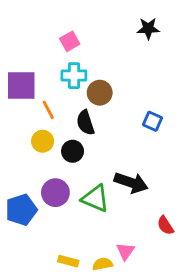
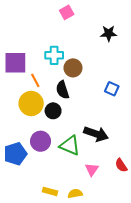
black star: (148, 28) -> (109, 33), moved
pink square: (70, 41) -> (67, 12), moved
yellow circle: (43, 141) -> (31, 103), size x1.5
pink triangle: (125, 251) -> (92, 169), moved

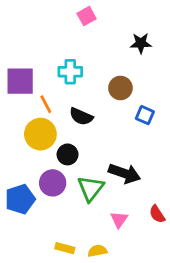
brown circle: (73, 68) -> (120, 88), moved
black semicircle: (62, 90) -> (81, 116), turned -48
black circle: (53, 111) -> (68, 154), moved
green triangle: (70, 145) -> (91, 188), turned 45

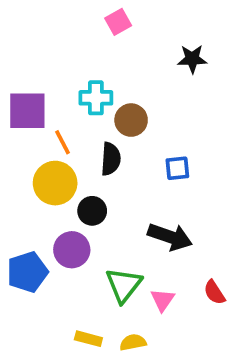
brown circle: (120, 88) -> (131, 120), moved
blue square: (145, 115) -> (177, 168), moved, turned -30
black semicircle: (81, 116) -> (111, 159), turned -110
green triangle: (91, 188) -> (124, 285), moved

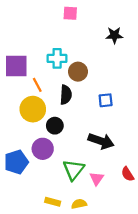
pink square: (118, 22) -> (70, 13), turned 32

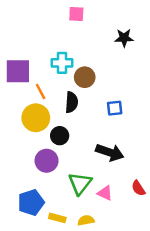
blue pentagon: (16, 162) -> (31, 202), moved
pink triangle: (97, 179) -> (105, 193), turned -40

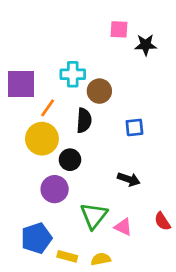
pink square: (76, 14) -> (119, 29), moved
orange line: (41, 92) -> (48, 108), turned 63
black arrow: (110, 152) -> (129, 179), size x0.7

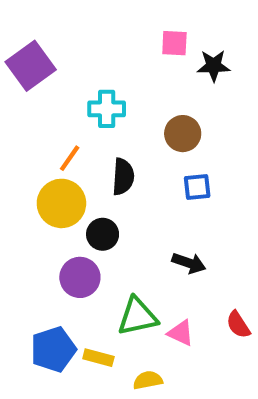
purple square: (21, 84) -> (31, 66), moved, turned -36
brown circle: (99, 91) -> (183, 134), moved
green triangle: (94, 216) -> (137, 316), turned 40
yellow rectangle: (67, 256) -> (98, 358), moved

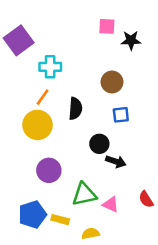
cyan cross: (107, 109) -> (50, 67), moved
black circle: (103, 234) -> (99, 144), moved

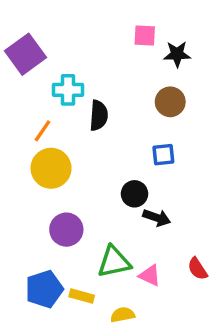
brown circle: (112, 82) -> (170, 102), moved
orange line: (43, 97) -> (42, 131), moved
black semicircle: (75, 109) -> (99, 115), moved

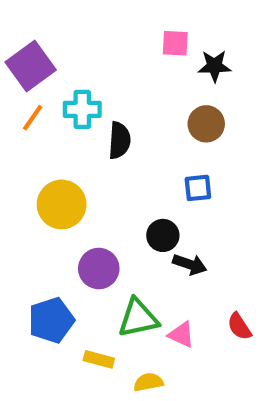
orange line: (42, 131) -> (33, 118), moved
purple circle: (66, 230) -> (99, 269), moved
blue pentagon: (44, 289) -> (51, 320), moved

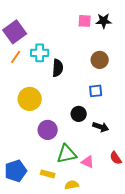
black star: (214, 66) -> (104, 21), moved
black arrow: (190, 264) -> (101, 127), moved
blue pentagon: (51, 320) -> (16, 171), moved

